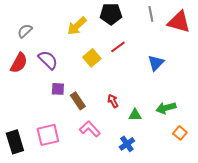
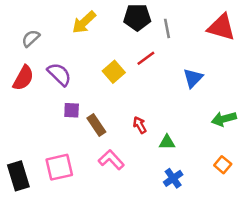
gray line: (151, 14) -> (167, 28), moved
yellow arrow: (77, 26) -> (84, 22), moved
green arrow: (166, 108) -> (224, 119), moved
blue cross: (127, 144) -> (173, 178), moved

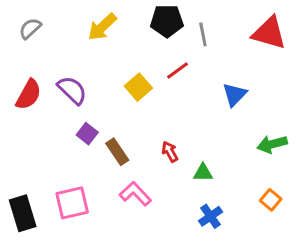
gray semicircle: (31, 38) -> (30, 28), moved
purple square: (72, 110) -> (87, 134), turned 35

